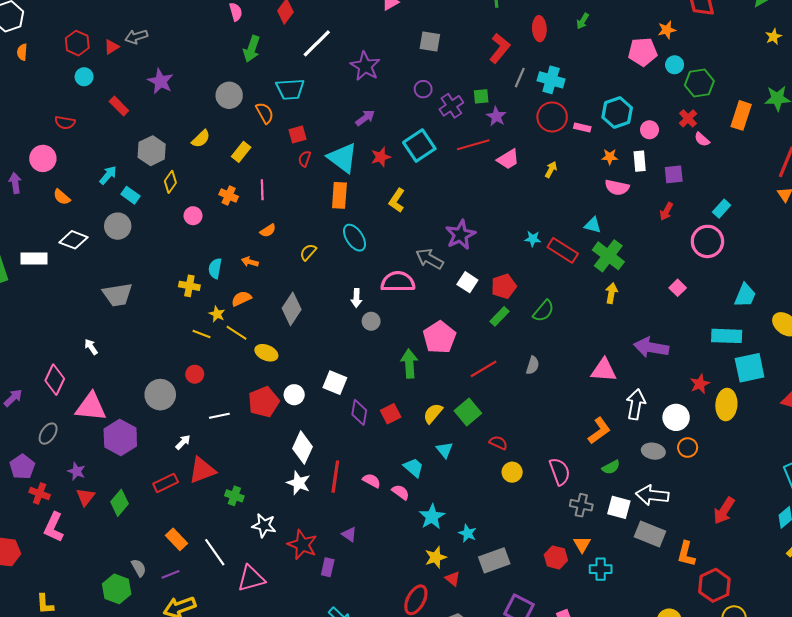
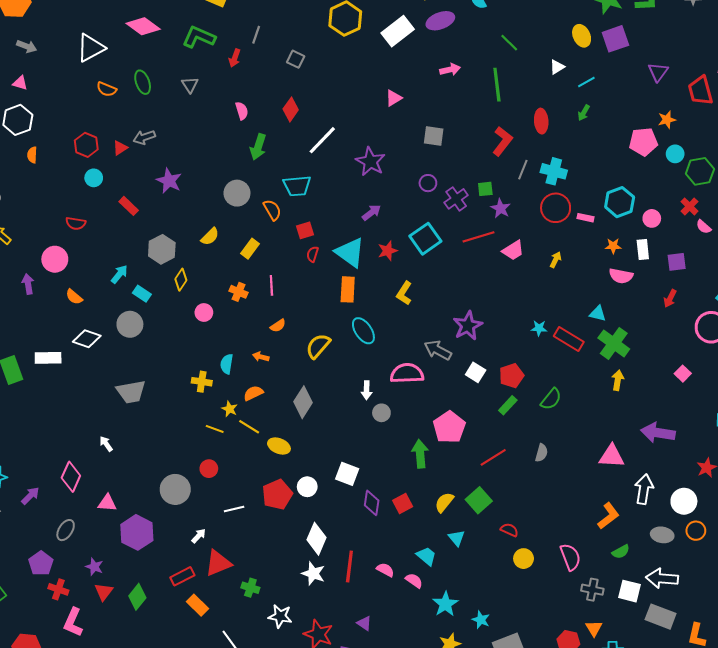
yellow semicircle: (308, 252) -> (318, 346), size x1.5
pink triangle: (91, 407) -> (107, 503), size x0.6
orange rectangle: (177, 539) -> (198, 605), moved

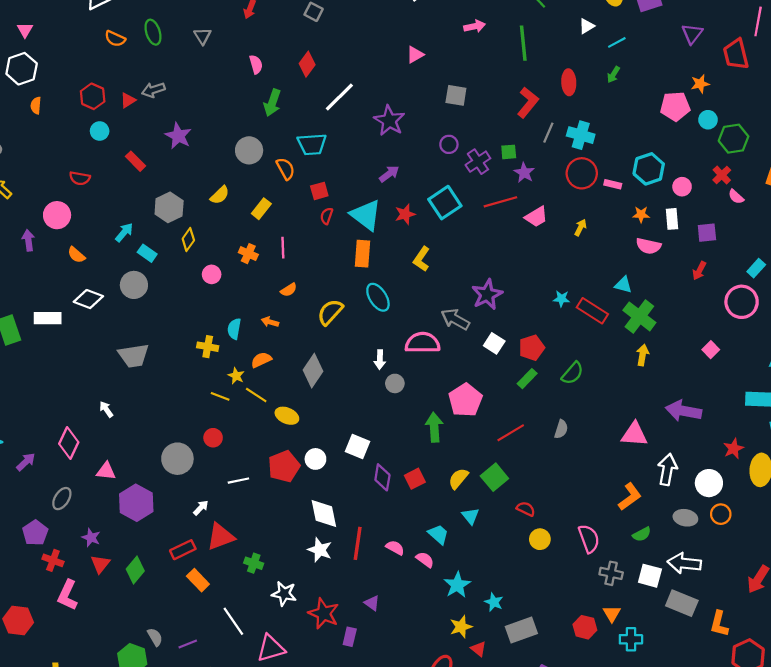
pink triangle: (20, 83) -> (25, 30), turned 42
white diamond: (316, 539) -> (324, 513), turned -36

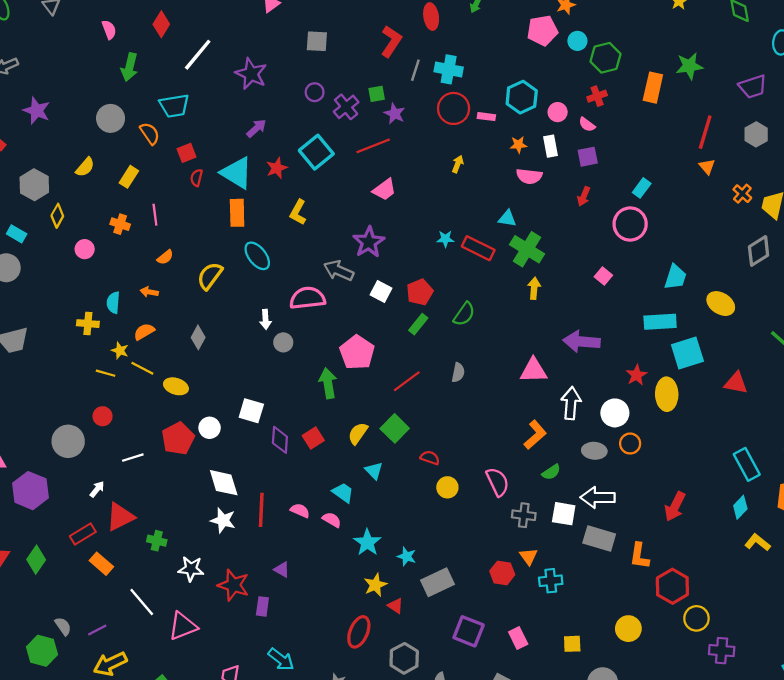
red cross: (722, 175) -> (597, 96), turned 30
pink semicircle: (736, 197) -> (587, 124), moved
pink trapezoid: (536, 217) -> (384, 190), moved
gray diamond: (313, 371) -> (198, 337), size x0.7

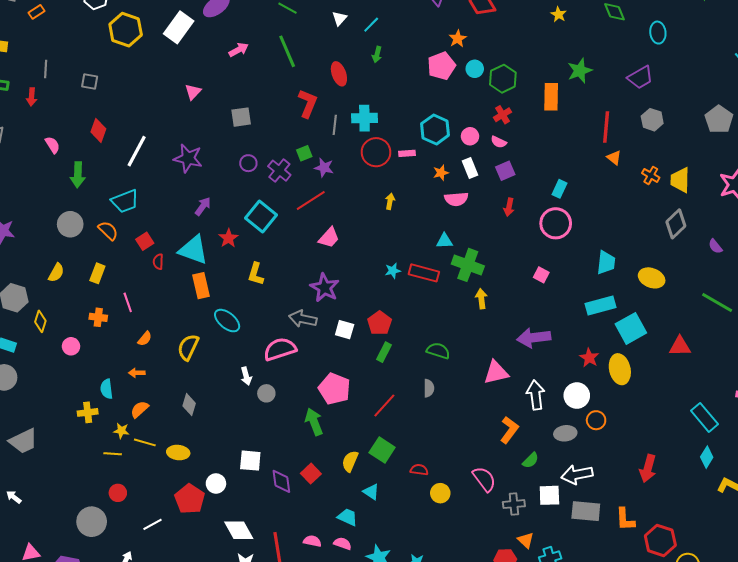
green semicircle: (464, 314) -> (438, 351), moved, turned -95

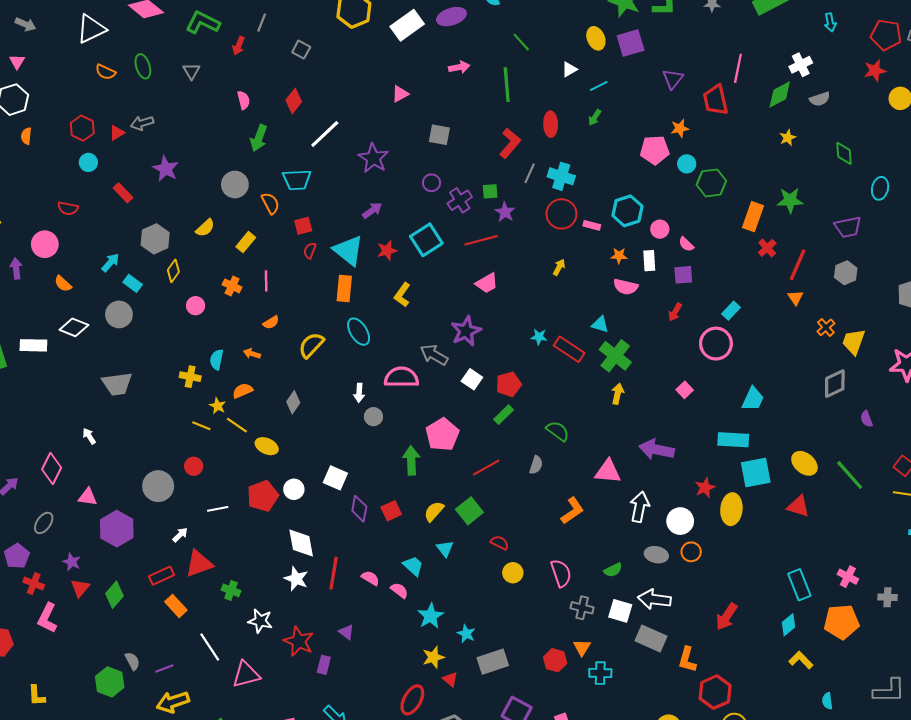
red cross: (503, 115) -> (767, 248), moved, turned -30
yellow ellipse: (652, 278) -> (804, 463), moved
orange L-shape: (509, 430) -> (572, 511), moved

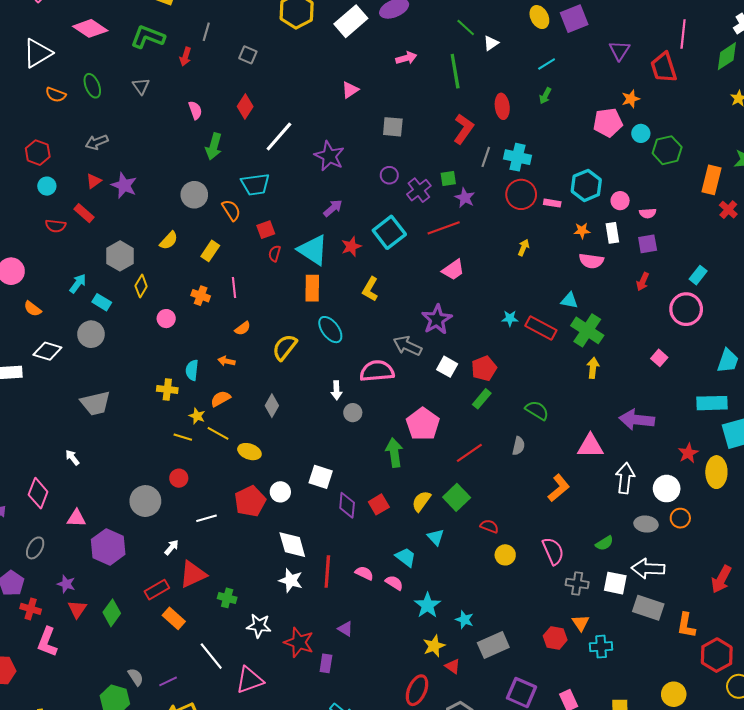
white triangle: (569, 69) -> (491, 43), moved
red triangle: (117, 133) -> (94, 181), moved
red semicircle: (68, 208) -> (56, 226), moved
pink semicircle: (686, 244) -> (648, 213), turned -42

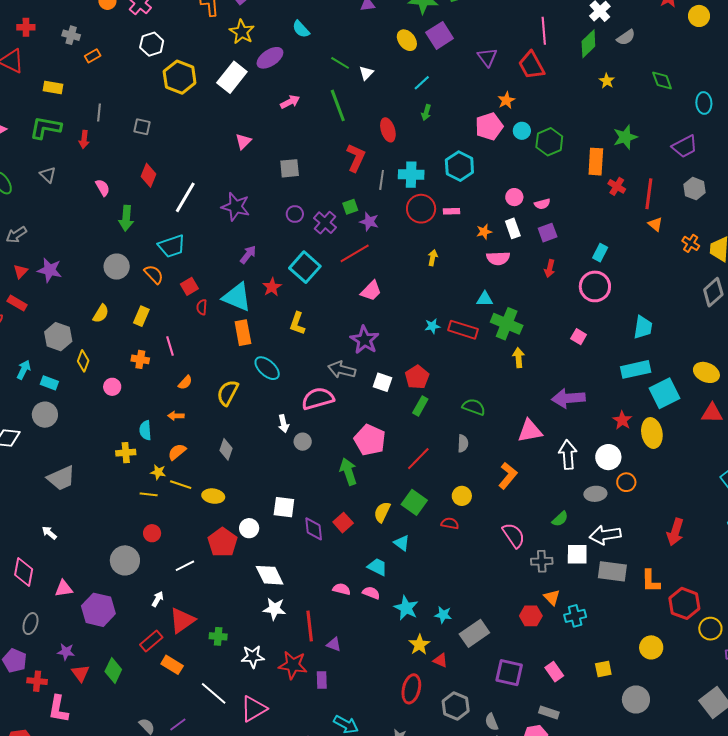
cyan hexagon: (586, 185) -> (459, 166), moved
yellow circle: (505, 555) -> (462, 496), moved
red line: (327, 571) -> (310, 626), moved

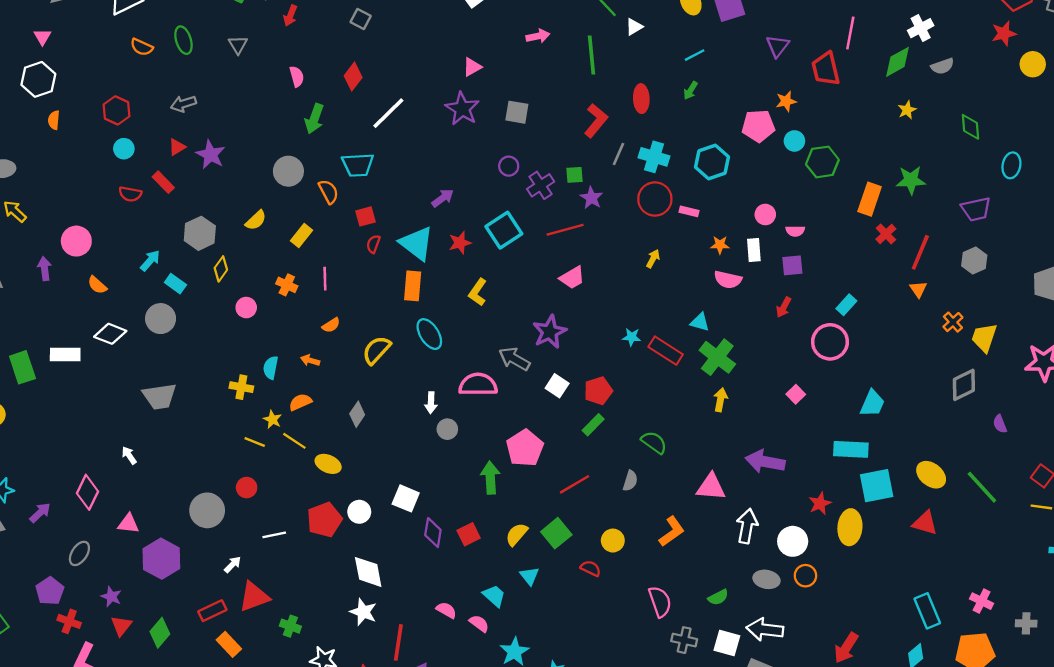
purple star: (236, 207) -> (462, 109), moved

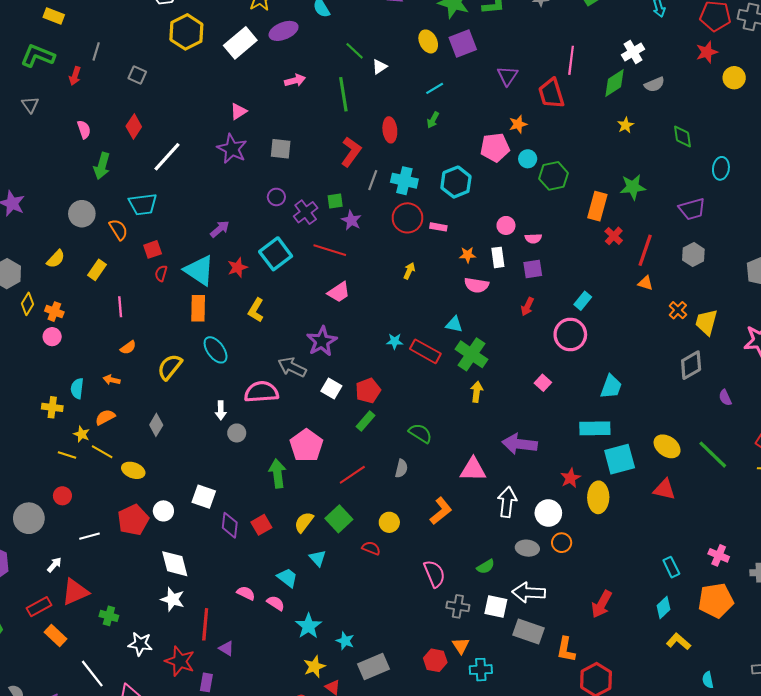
red line: (565, 230) -> (330, 250), turned 36
orange cross: (287, 285) -> (54, 312), moved
orange triangle: (918, 289) -> (645, 283), turned -35
cyan rectangle: (927, 611) -> (671, 567), size x0.7

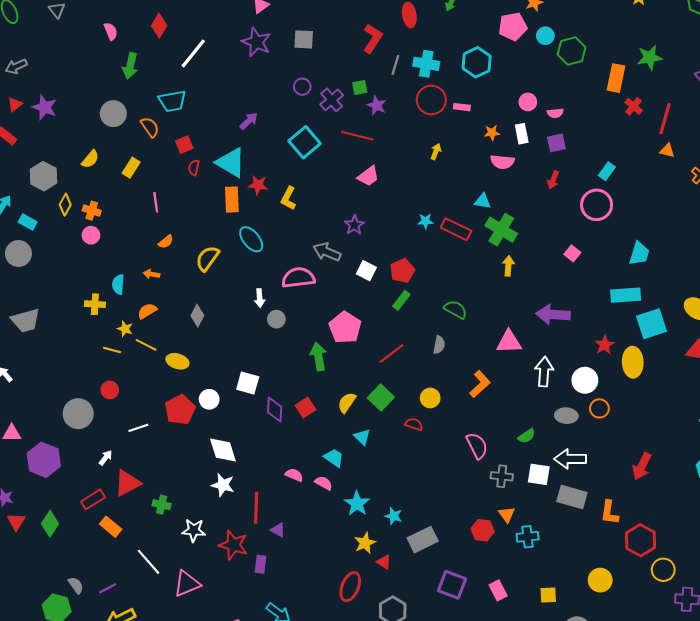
red star: (238, 267) -> (258, 185), moved, turned 30
purple star: (322, 341) -> (354, 225), size x0.7

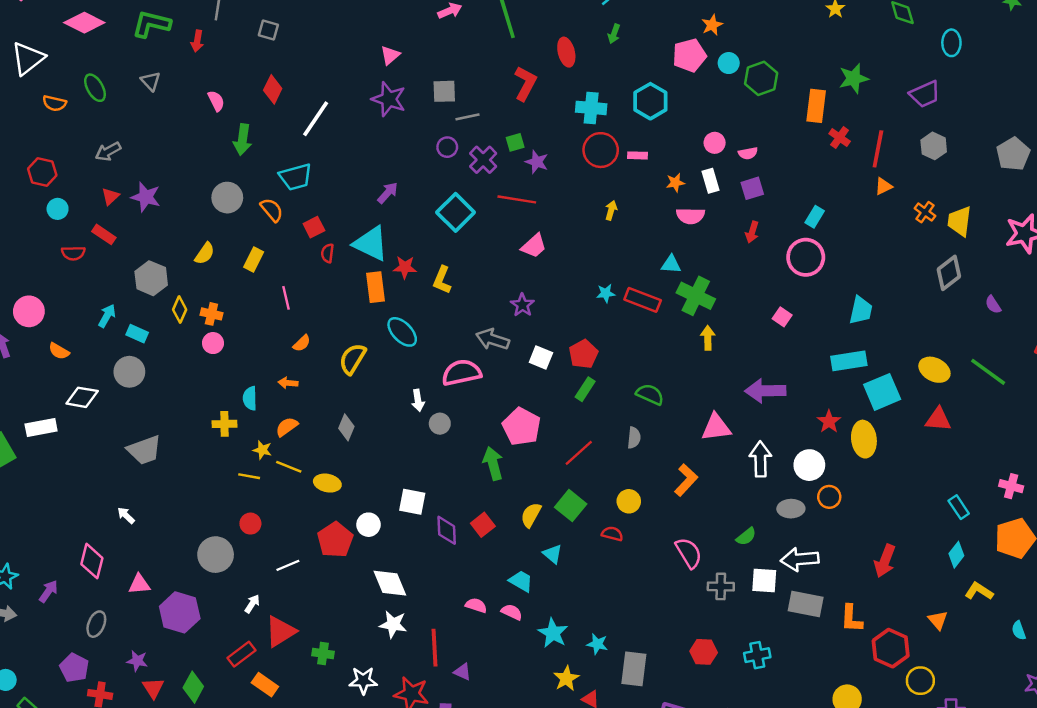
gray line: (395, 65) -> (468, 117), moved, turned 66
orange triangle: (667, 151) -> (884, 186), turned -35
orange triangle: (507, 514) -> (938, 620), moved
gray rectangle: (423, 540) -> (634, 669), turned -52

